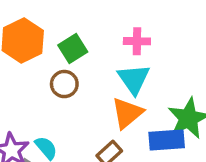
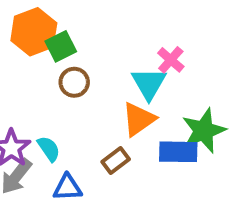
pink cross: (137, 41) -> (171, 60), moved, turned 35
green square: (73, 48) -> (61, 46), moved

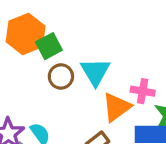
pink cross: (171, 60) -> (143, 91), moved, turned -30
cyan triangle: (149, 84) -> (95, 72), moved

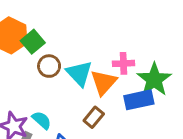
cyan triangle: (95, 72) -> (79, 73), moved

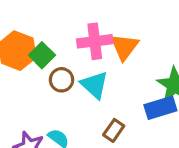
pink cross: (123, 63) -> (95, 41), moved, size x1.5
orange triangle: (104, 82) -> (124, 47), moved

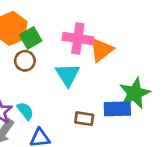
brown circle: (62, 80) -> (25, 61), moved
brown rectangle: (114, 130) -> (84, 119), moved, turned 48

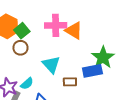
orange triangle: (101, 50) -> (74, 31), turned -42
cyan triangle: (68, 75) -> (51, 65), moved
cyan semicircle: (25, 111) -> (27, 84), turned 96

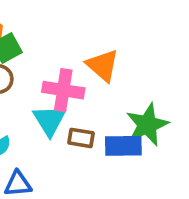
pink cross: (56, 25) -> (63, 90), moved
brown rectangle: (70, 82) -> (81, 138), moved

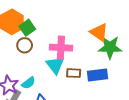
orange triangle: (103, 65) -> (99, 32), moved
green star: (147, 125) -> (110, 47), moved, turned 30

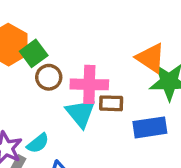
brown circle: (25, 45) -> (49, 77), moved
brown rectangle: (74, 73) -> (111, 103), moved

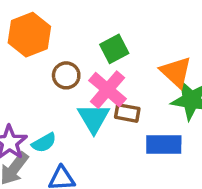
green square: (34, 53) -> (114, 49), moved
pink cross: (89, 84) -> (107, 90), turned 30

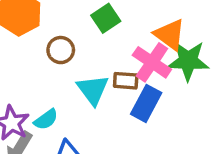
pink cross: (107, 90) -> (152, 62), moved
blue rectangle: (164, 145) -> (146, 103), moved, turned -56

